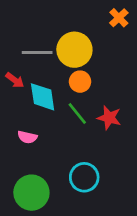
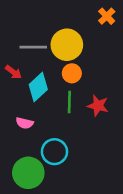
cyan diamond: (43, 97) -> (38, 87), turned 56
green line: (77, 113) -> (69, 102), turned 40
cyan circle: (84, 177) -> (54, 152), moved

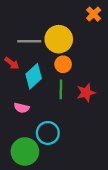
red star: (98, 106) -> (86, 93), turned -30

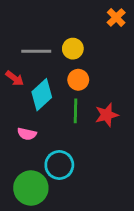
yellow circle: (59, 39) -> (73, 49), size x0.6

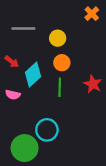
gray line: (36, 51) -> (23, 29), moved
red star: (107, 115) -> (93, 84), moved, turned -30
pink semicircle: (27, 134) -> (13, 95), moved

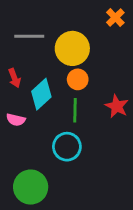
yellow circle: (58, 38) -> (72, 48), size x1.6
red arrow: (12, 62) -> (14, 78), turned 32
cyan circle: (47, 130) -> (67, 147), moved

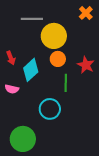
gray line: (29, 36) -> (32, 19), moved
red star: (117, 106) -> (86, 65), moved
green line: (75, 110) -> (66, 83), moved

